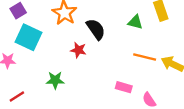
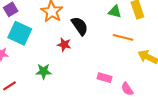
green triangle: (135, 22) -> (115, 12), moved
orange line: (145, 57) -> (123, 37), moved

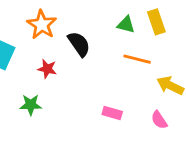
red star: (64, 45) -> (47, 69), moved
pink semicircle: (127, 89) -> (159, 120), moved

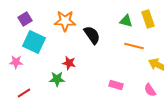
orange star: (42, 25) -> (65, 21), turned -30
red star: (47, 69) -> (69, 63), moved

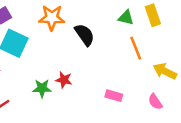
orange line: (134, 46) -> (136, 48), turned 54
red star: (69, 63) -> (64, 80), moved

